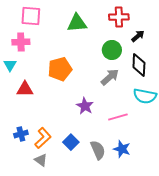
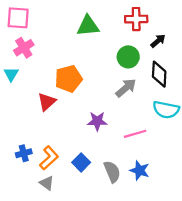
pink square: (31, 16) -> (18, 18), moved
pink cross: (21, 42) -> (24, 48), turned -30
red triangle: (25, 89) -> (47, 102), moved, turned -42
purple star: (85, 106) -> (97, 121), turned -30

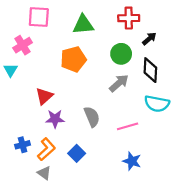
pink square: (18, 18) -> (39, 17), moved
orange pentagon: (69, 79) -> (73, 59), moved
purple star: (97, 121) -> (55, 119), moved
gray semicircle: (112, 172) -> (92, 117), moved

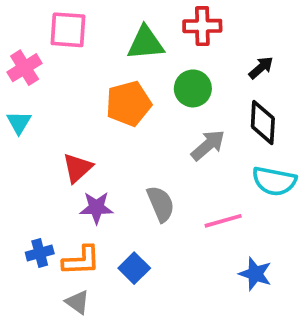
red cross: (129, 18) -> (202, 26), moved
pink cross: (23, 45) -> (25, 68), moved
green circle: (121, 54) -> (193, 88), moved
orange L-shape: (46, 149) -> (81, 261), turned 40
blue star: (132, 161) -> (255, 274), moved

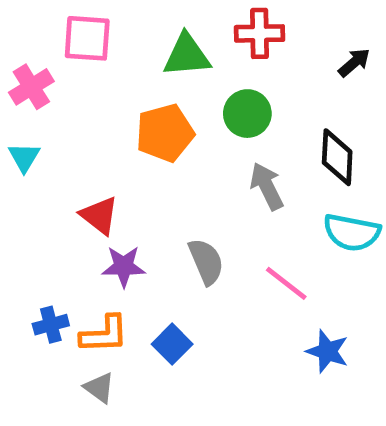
black arrow: (261, 68) -> (354, 63), moved
gray arrow: (208, 145) -> (267, 186), turned -75
red triangle: (77, 168) -> (99, 215), turned -40
pink line: (223, 221) -> (286, 283), turned 54

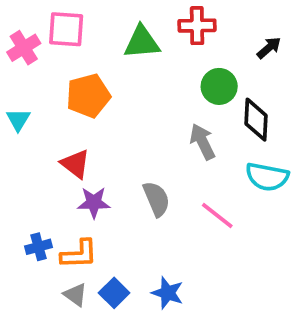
pink cross: (31, 87) -> (24, 48), moved
green circle: (247, 114) -> (219, 86), moved
orange pentagon: (165, 133) -> (88, 96), moved
blue square: (172, 344) -> (114, 293), moved
blue star: (327, 351) -> (168, 293), moved

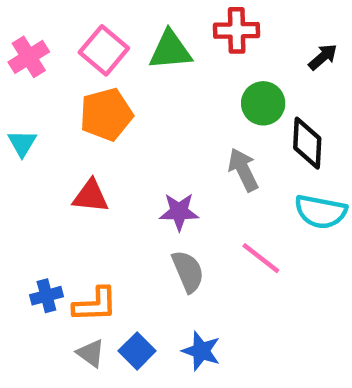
pink square: (66, 29) -> (104, 50), moved, turned 36
red triangle: (75, 164) -> (91, 196), turned -32
gray semicircle: (156, 199) -> (188, 271), moved
purple star: (94, 203) -> (179, 212), moved

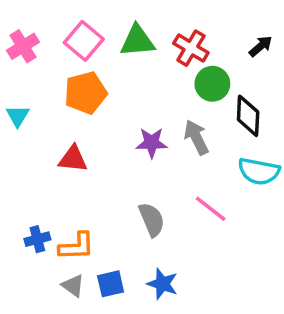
red cross: (237, 30) -> (191, 48), moved, turned 32
purple star: (179, 212) -> (152, 143), moved
blue square: (137, 351) -> (111, 284), turned 32

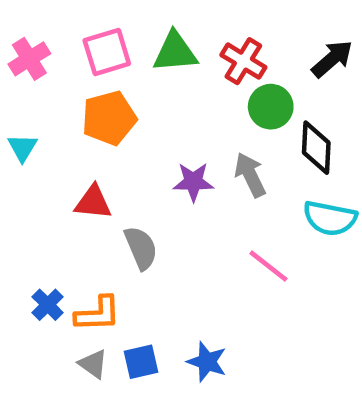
pink square: (84, 41) -> (107, 52), turned 33
black arrow: (261, 46) -> (332, 59), size x1.4
gray semicircle: (152, 220) -> (141, 248), moved
blue cross: (37, 239) -> (48, 305), turned -30

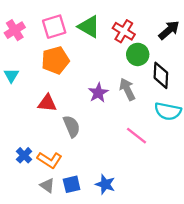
green triangle: (175, 52) -> (89, 27), turned 35
purple star: (193, 182) -> (98, 93), turned -30
orange L-shape: (98, 314) -> (50, 160), turned 35

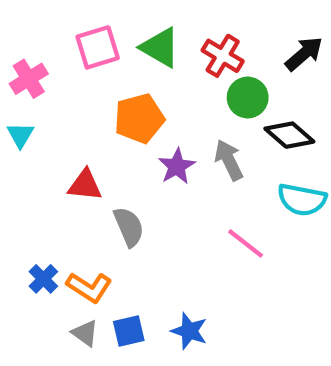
pink cross: (15, 30) -> (29, 79), moved
orange pentagon: (55, 60) -> (139, 118), moved
black diamond: (161, 75) -> (289, 135), turned -52

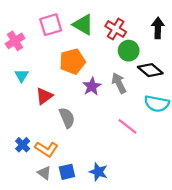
black arrow: (304, 54) -> (158, 28), turned -48
cyan triangle: (20, 135) -> (22, 76), moved
red triangle: (85, 185) -> (44, 96), turned -42

